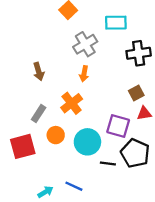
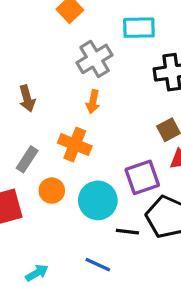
orange cross: (72, 103) -> (75, 144), turned -30
purple square: (118, 126) -> (142, 177), turned -35
blue line: (74, 186) -> (98, 265), moved

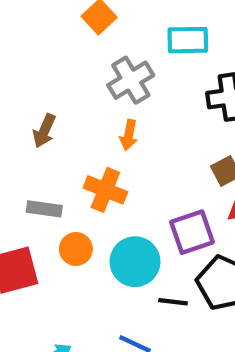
brown arrow: (27, 98) -> (44, 131), turned 40
gray rectangle: (27, 159) -> (44, 209), turned 65

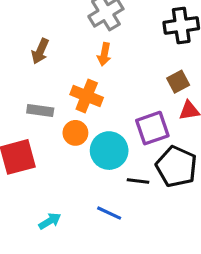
orange circle: (76, 249) -> (75, 133), moved

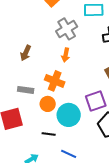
black line: (138, 181) -> (49, 134), moved

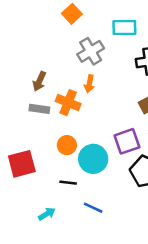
orange cross: (55, 81) -> (68, 103), moved
gray rectangle: (26, 90) -> (39, 109), moved

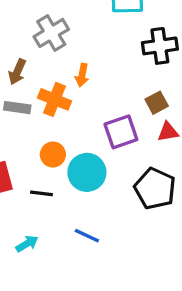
gray cross: (91, 51) -> (51, 33), moved
purple square: (127, 141) -> (121, 132), moved
black line: (68, 183) -> (42, 193), moved

